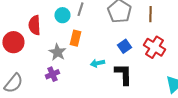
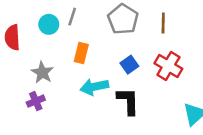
orange rectangle: (75, 38) -> (81, 53), moved
cyan arrow: (97, 63) -> (94, 87), size x1.5

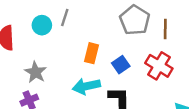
gray pentagon: (123, 19) -> (135, 20), moved
brown line: (163, 23) -> (165, 29), moved
orange rectangle: (81, 53) -> (91, 53), moved

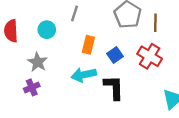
gray line: (65, 18) -> (74, 14), moved
cyan circle: (42, 25) -> (47, 30), moved

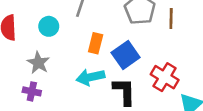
blue square: (115, 55) -> (126, 55), size x1.5
red cross: (150, 56) -> (165, 77), moved
purple cross: (32, 87) -> (32, 91), turned 35

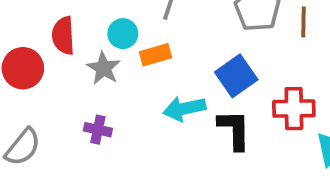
orange rectangle: (96, 43) -> (156, 55), moved, turned 60
gray star: (38, 63) -> (104, 68), moved
red cross: (165, 77) -> (294, 109), turned -32

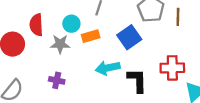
gray star: (104, 68) -> (60, 44), turned -30
blue square: (236, 76) -> (129, 37), moved

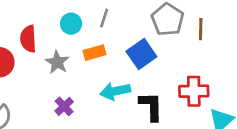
cyan circle: (71, 24) -> (71, 24), moved
gray star: (60, 44) -> (57, 62), turned 30
purple cross: (57, 80) -> (64, 106), moved, turned 35

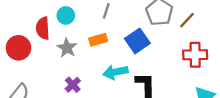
cyan circle: (71, 24) -> (66, 15), moved
brown line: (201, 29) -> (187, 20), turned 42
red cross: (194, 91) -> (195, 55), moved

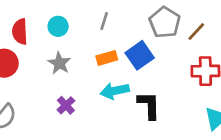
red semicircle: (43, 28) -> (20, 32), moved
orange rectangle: (98, 40) -> (107, 58), moved

